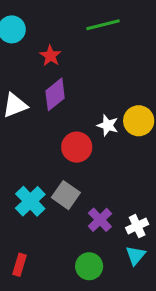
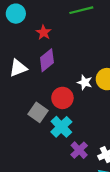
gray square: (66, 195) -> (38, 112), moved
cyan cross: (30, 201) -> (61, 127), moved

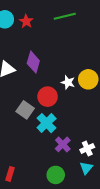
red star: (44, 32) -> (26, 21), moved
purple diamond: (47, 60) -> (33, 62), turned -35

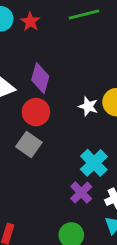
red circle: (48, 97) -> (36, 112), moved
cyan cross: (47, 123) -> (94, 163), moved

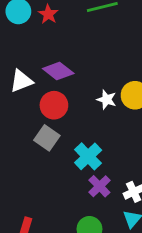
purple diamond: (40, 78) -> (58, 71), turned -68
cyan cross: (94, 163) -> (88, 156), moved

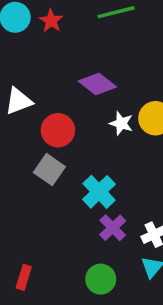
purple diamond: (58, 71) -> (97, 84), moved

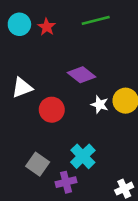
gray square: (49, 170) -> (38, 164), moved
purple cross: (113, 228) -> (66, 182), moved, turned 30

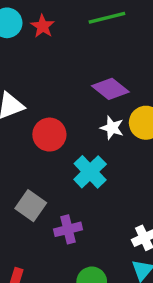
purple diamond: (82, 75) -> (110, 89), moved
cyan cross: (83, 156) -> (90, 172), moved

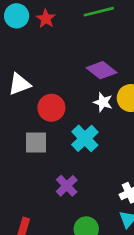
gray square: (31, 206) -> (36, 143), moved, turned -35
purple cross: (68, 229) -> (67, 186), turned -30

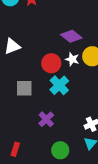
red circle: (51, 108) -> (51, 63), moved

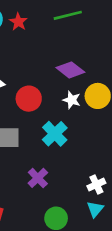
red circle: (51, 63) -> (29, 99), moved

